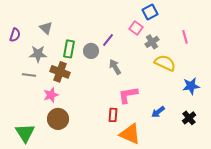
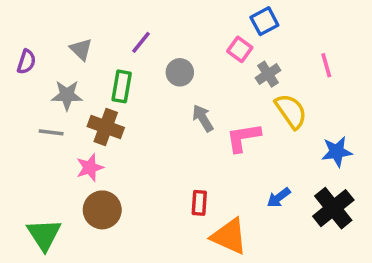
purple line: (108, 40) -> (141, 42), moved
gray circle: (91, 51) -> (180, 72), moved
yellow semicircle: (165, 63) -> (291, 111), turned 30
pink L-shape: (128, 95) -> (243, 138), moved
black cross: (189, 118) -> (333, 208), size x1.6

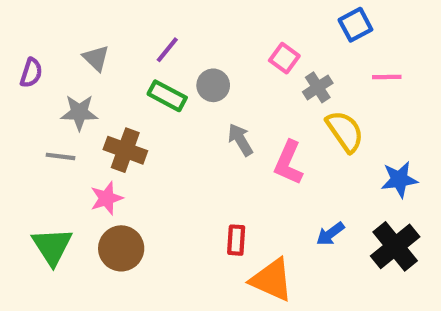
blue square: (264, 21) -> (355, 25), moved
pink line: (326, 65) -> (387, 77), turned -75
green rectangle: (122, 86) -> (167, 96), moved, turned -72
pink L-shape: (243, 138) -> (288, 163), turned -57
green triangle: (44, 235) -> (52, 246), moved

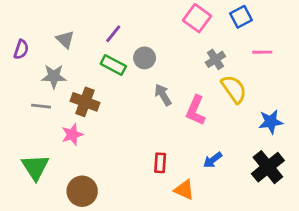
pink square: (284, 58) -> (197, 18), moved, size x1.4
blue arrow: (330, 234) -> (213, 160), moved
brown circle: (121, 248) -> (82, 191), moved
orange triangle: (272, 280) -> (184, 190), size x0.7

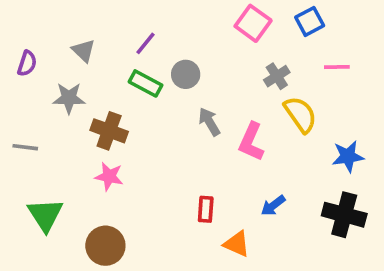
gray line: (41, 106) -> (25, 147), moved
pink star: (72, 134) -> (109, 176), moved, turned 30
black cross: (268, 167) -> (344, 215), turned -36

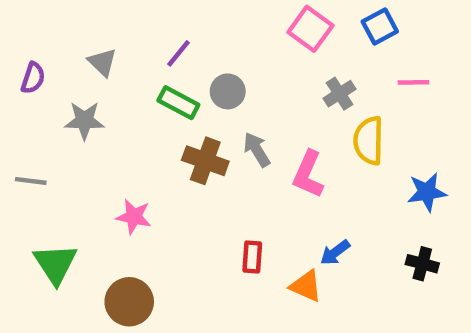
yellow semicircle: (300, 114) -> (369, 141), turned -144
brown cross: (109, 131) -> (205, 161), moved
black cross: (344, 215) -> (422, 264), size x0.6
orange triangle: (237, 244) -> (306, 286), moved

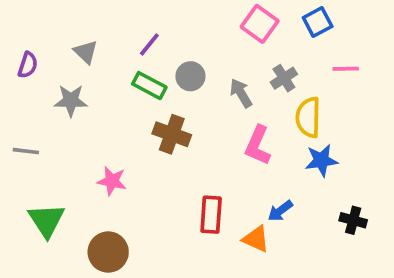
gray arrow: (257, 150) -> (241, 93), moved
blue star: (427, 192) -> (321, 160), moved
red rectangle: (252, 257) -> (211, 215), size x1.4

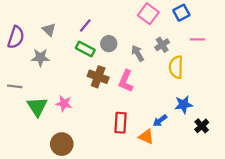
purple semicircle: (28, 65) -> (16, 37), size x1.5
pink L-shape: (258, 145) -> (126, 81), moved
blue star: (321, 160) -> (184, 105), moved
green triangle: (46, 220) -> (37, 107), moved
black cross: (353, 220) -> (202, 126), turned 32

